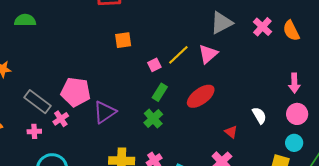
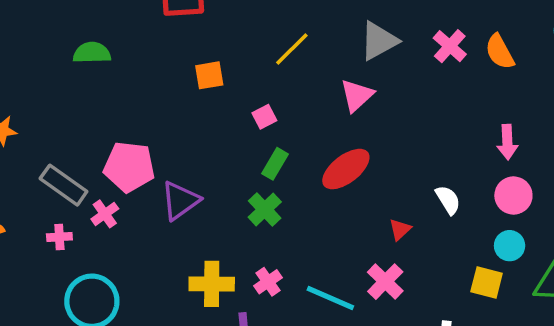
green semicircle: (25, 20) -> (92, 53), moved
yellow line: (178, 55) -> (292, 49), moved
red triangle: (231, 132) -> (400, 229), turned 40

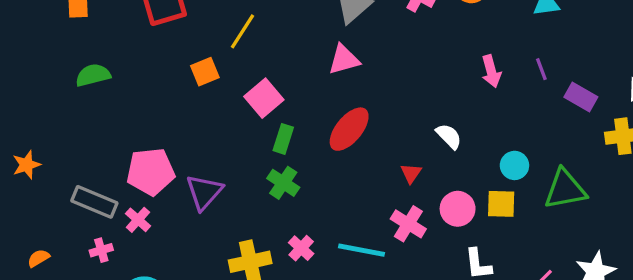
yellow line: (292, 49) -> (243, 31), moved
pink triangle: (357, 95) -> (344, 60), turned 40
pink square: (264, 117) -> (264, 98), size x1.6
pink circle: (513, 196) -> (458, 209), moved

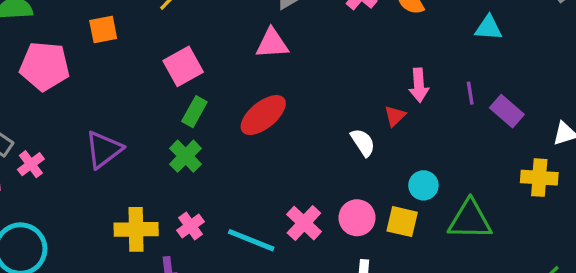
orange square: (205, 72) -> (103, 29), moved
purple rectangle: (581, 97) -> (507, 111), moved
pink pentagon: (151, 172) -> (45, 66), moved
red triangle: (411, 173) -> (395, 116), moved

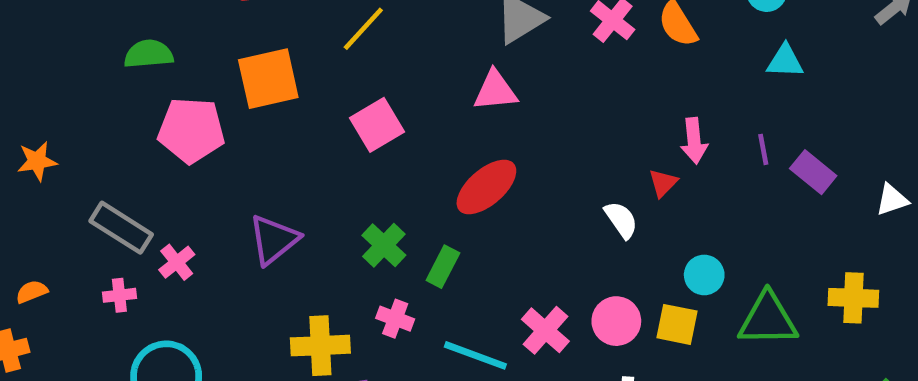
orange square: (103, 29) -> (268, 79), size x1.6
green rectangle: (194, 112) -> (443, 267), moved
yellow cross: (539, 178) -> (853, 298), moved
pink cross: (190, 226) -> (395, 319), moved, turned -32

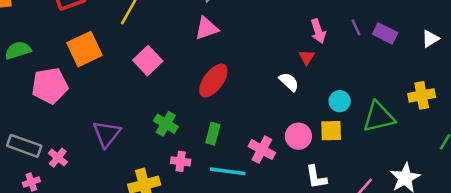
green rectangle: (443, 267) -> (213, 134), moved

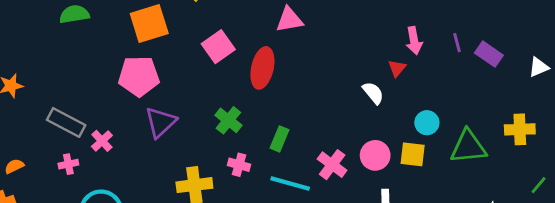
red ellipse: (213, 81) -> (262, 68), moved, turned -32
pink pentagon: (50, 86) -> (139, 76), moved

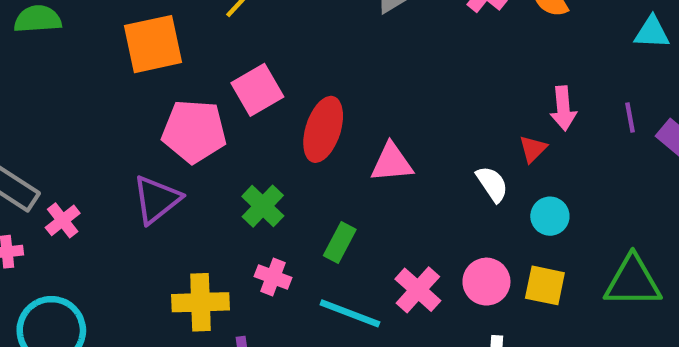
pink triangle: (289, 20) -> (392, 163), moved
pink pentagon: (139, 76) -> (194, 131), moved
cyan circle: (427, 123) -> (550, 216), moved

